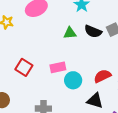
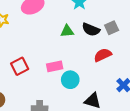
red square: (24, 67) -> (20, 66), turned 30
red semicircle: (102, 76) -> (103, 55), moved

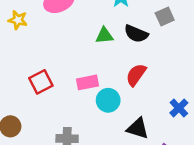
gray square: (112, 28) -> (165, 17), moved
red semicircle: (103, 55) -> (136, 75), moved, turned -30

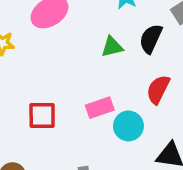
black semicircle: (136, 34) -> (151, 39), turned 100
red square: (41, 82) -> (42, 116), turned 35

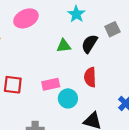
red semicircle: (158, 89) -> (90, 77), turned -36

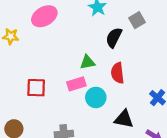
green triangle: (64, 46) -> (87, 62), moved

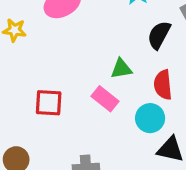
pink rectangle: (76, 84) -> (105, 99), turned 54
cyan circle: (96, 97) -> (150, 118), moved

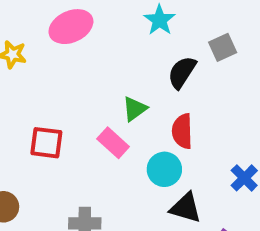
green triangle: (121, 69) -> (135, 109), turned -30

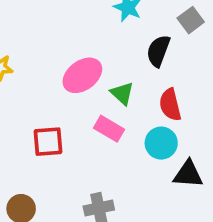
pink ellipse: (71, 27) -> (82, 75), moved
green triangle: (135, 109) -> (122, 93), turned -30

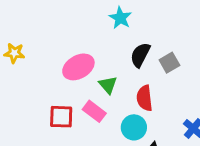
gray square: (191, 20) -> (169, 63), moved
red square: (48, 142) -> (61, 117), moved

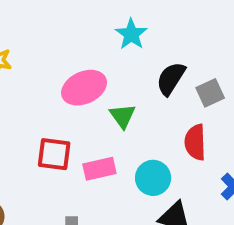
cyan star: (120, 18) -> (131, 34), moved
red semicircle: (145, 98) -> (195, 142), moved
pink rectangle: (94, 111) -> (99, 169), moved, turned -55

